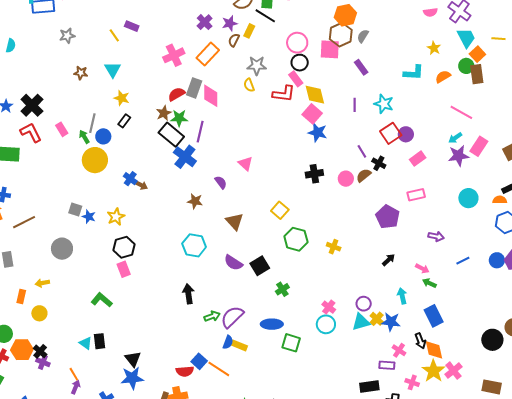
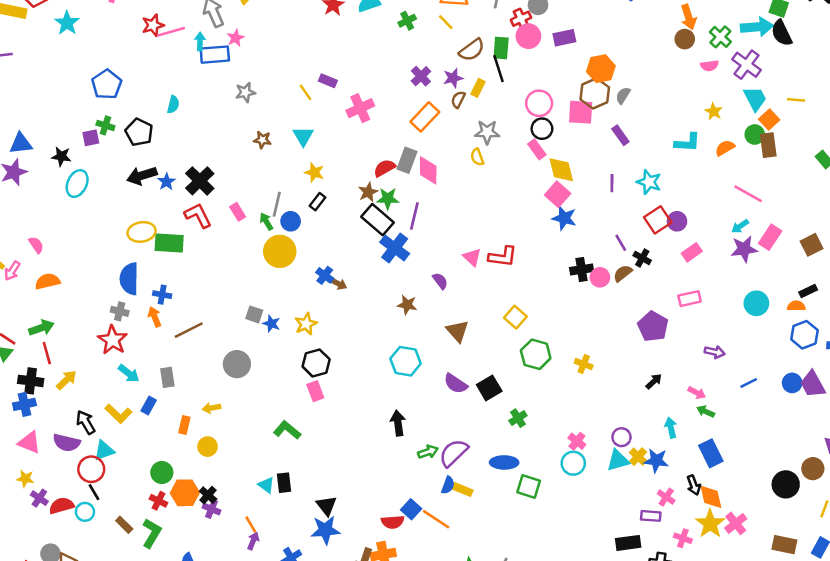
black line: (265, 16) -> (499, 69), turned 40
pink cross: (174, 55) -> (360, 108), moved
red L-shape: (284, 94) -> (503, 257), moved
black cross: (314, 174) -> (582, 269), moved

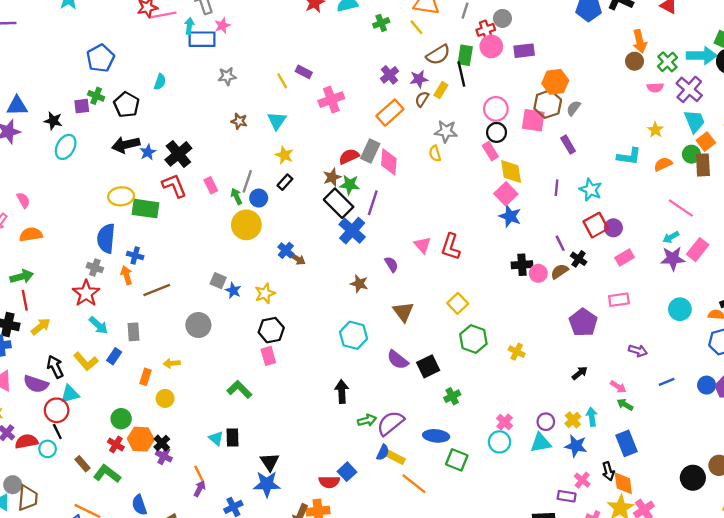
red L-shape: (503, 257) -> (451, 247), turned 96
yellow cross: (638, 457) -> (573, 420), moved
orange line: (436, 519) -> (414, 484), moved
green L-shape: (152, 533) -> (107, 474), turned -88

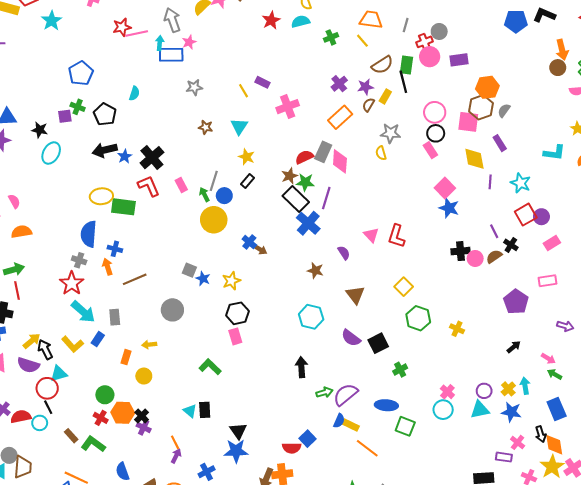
yellow diamond: (511, 172) -> (474, 159), moved
cyan arrow: (98, 325) -> (83, 312), size x1.4
yellow arrow: (41, 326) -> (32, 341), moved

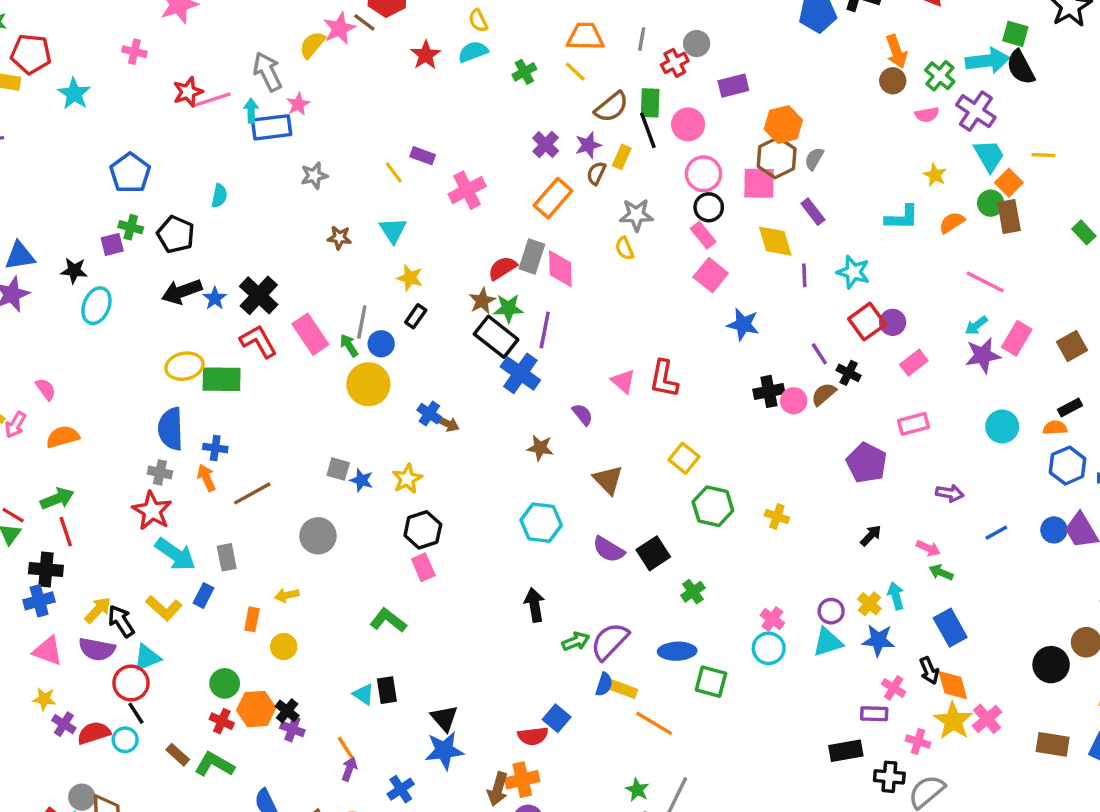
pink circle: (430, 57) -> (688, 124), moved
pink rectangle: (181, 185) -> (310, 334), size x1.6
pink square: (445, 188) -> (711, 275), moved

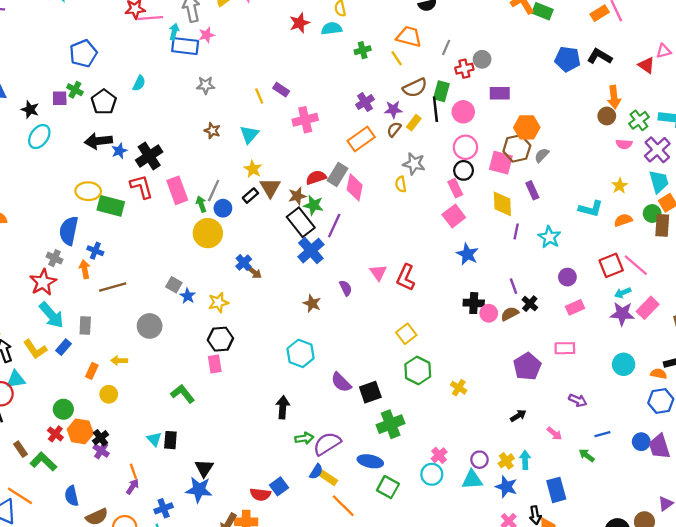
red square: (867, 322) -> (611, 265), moved
brown triangle: (608, 480) -> (270, 188), moved
green arrow: (941, 572) -> (587, 455), moved
green cross: (693, 592) -> (391, 424), size x1.6

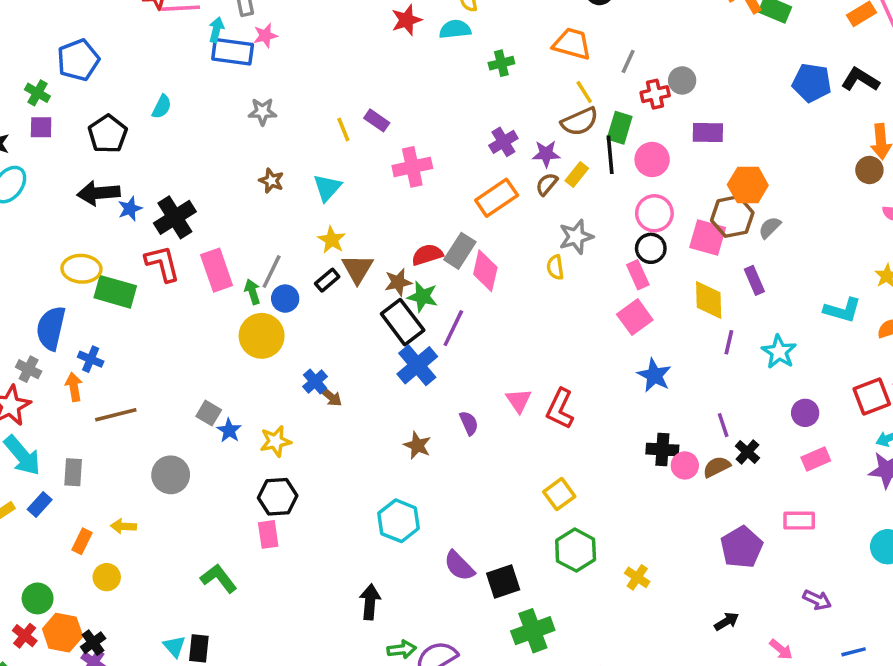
yellow line: (397, 58) -> (584, 92), moved
green cross: (75, 90) -> (37, 93), moved
gray star: (414, 164) -> (576, 237), turned -30

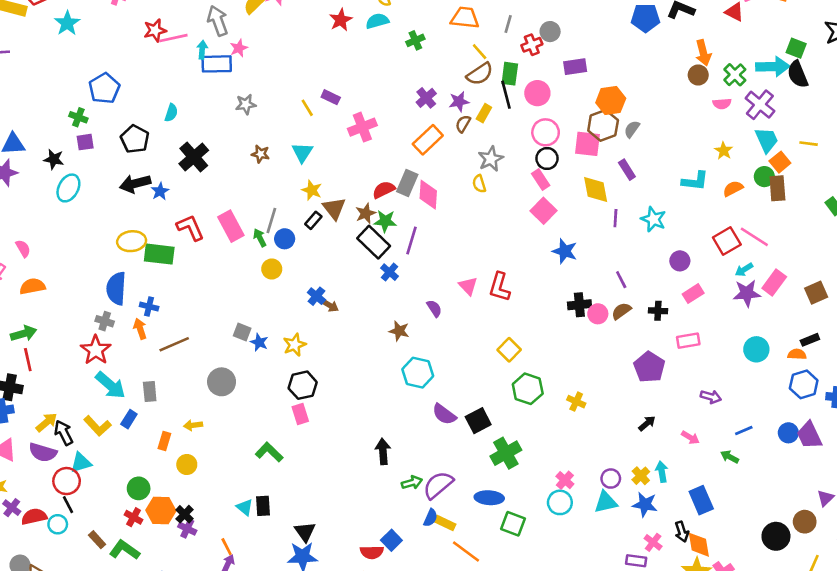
black cross: (175, 217) -> (194, 157), moved
yellow circle: (262, 336) -> (272, 269), size x0.6
blue cross: (417, 365) -> (390, 272), size x0.6
black cross: (747, 452) -> (658, 311), moved, turned -30
cyan hexagon: (399, 521) -> (418, 373), moved

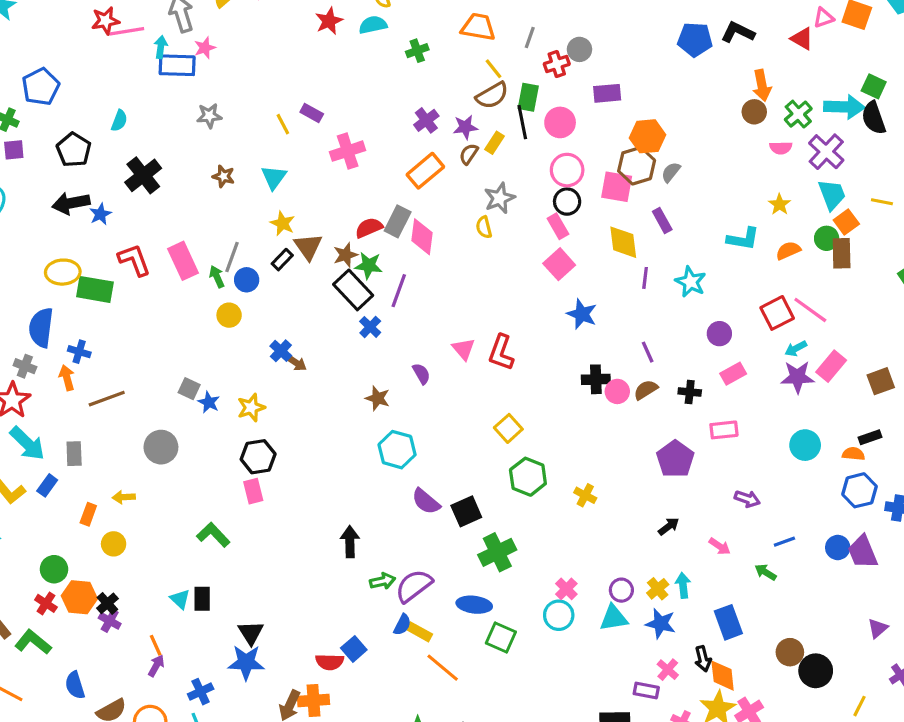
brown circle: (805, 522) -> (790, 652), moved

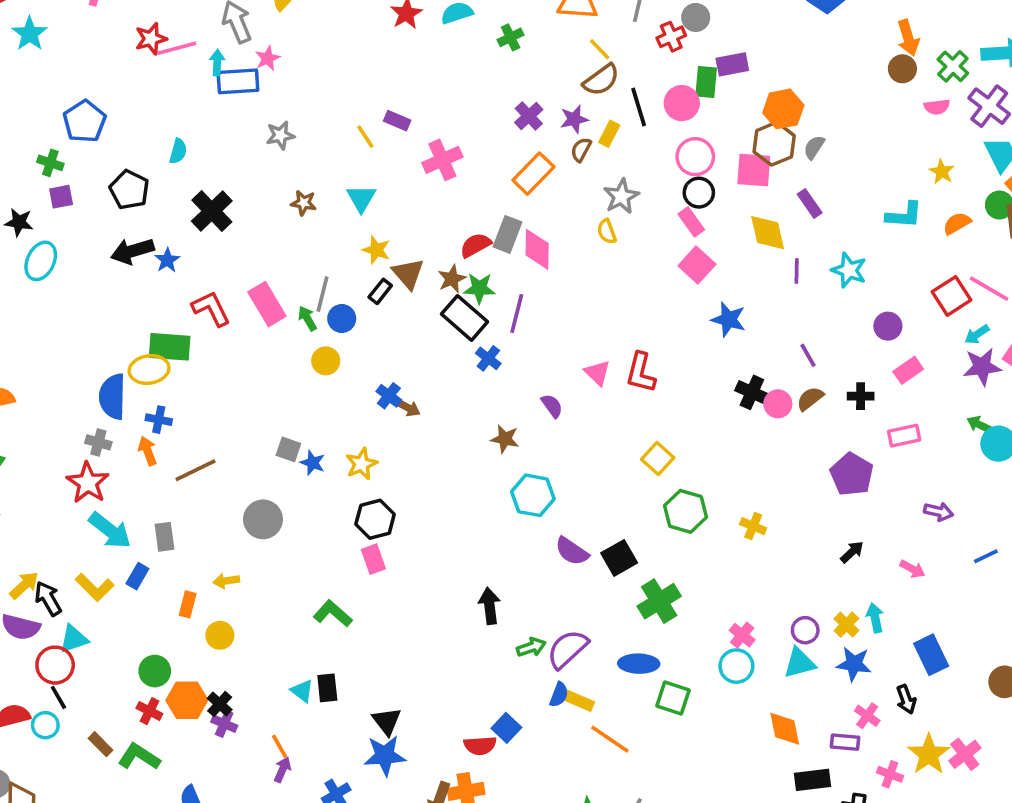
green rectangle: (528, 97) -> (706, 82), moved
yellow ellipse: (63, 272) -> (149, 369), moved
black cross: (596, 379) -> (752, 392), turned 32
green arrow: (766, 572) -> (979, 425), moved
orange diamond: (723, 676) -> (785, 729), moved

